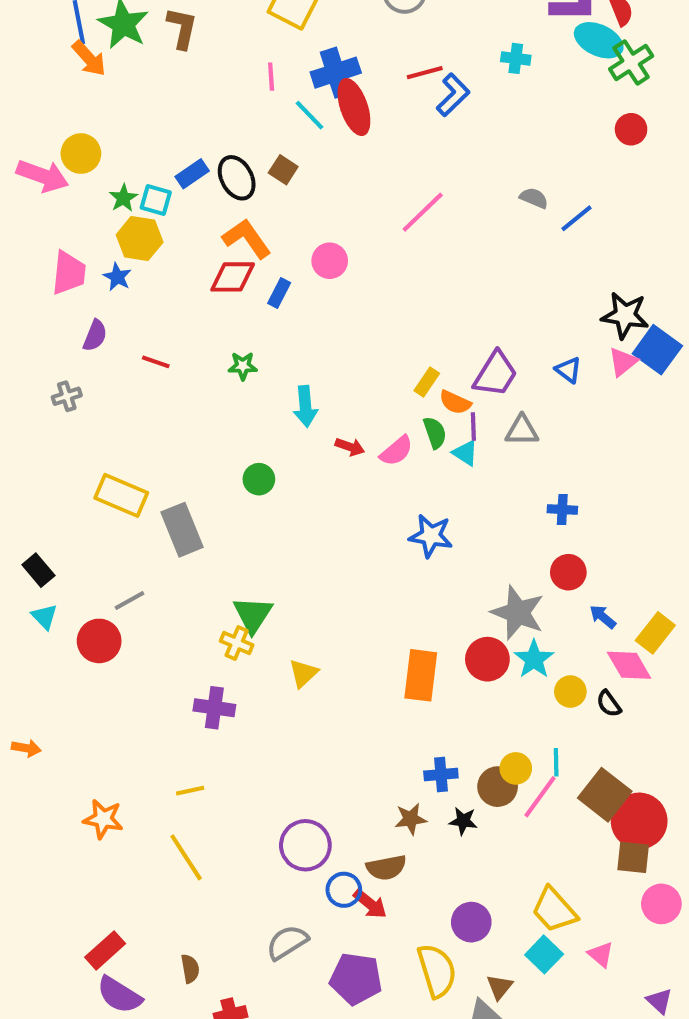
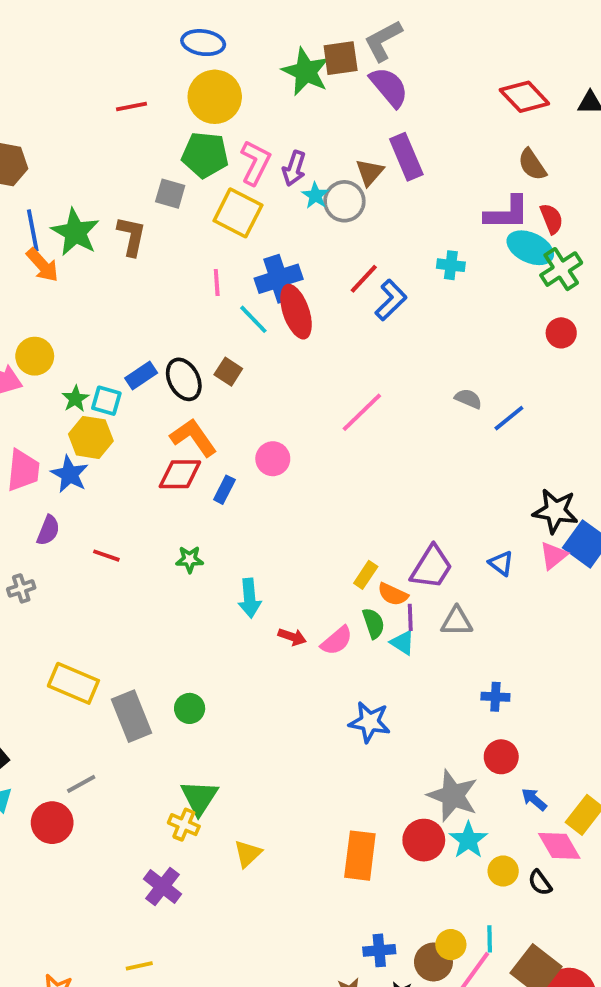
red line: (425, 73) -> (364, 279), turned -32
blue star: (117, 277) -> (70, 474), size x1.4
green circle: (259, 479) -> (190, 708), moved
purple cross: (214, 708) -> (162, 887), turned 30

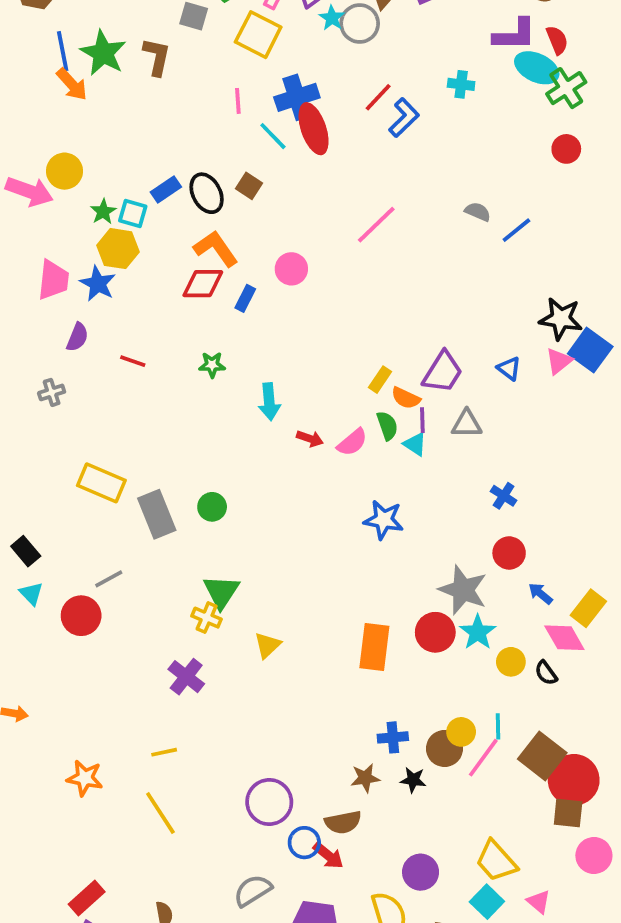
blue cross: (495, 697) -> (504, 496), turned 30

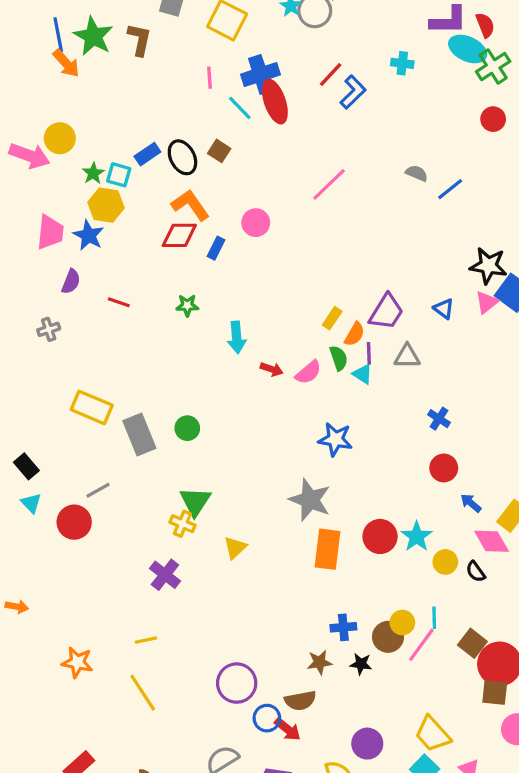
orange semicircle: (406, 398) -> (355, 334), turned -85
gray star: (463, 590) -> (310, 500), moved
brown square: (542, 756) -> (472, 643), size x0.7

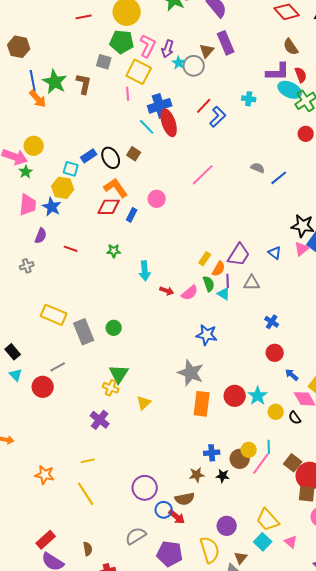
pink line: (210, 78) -> (128, 94), moved
green star: (93, 173) -> (26, 172), moved

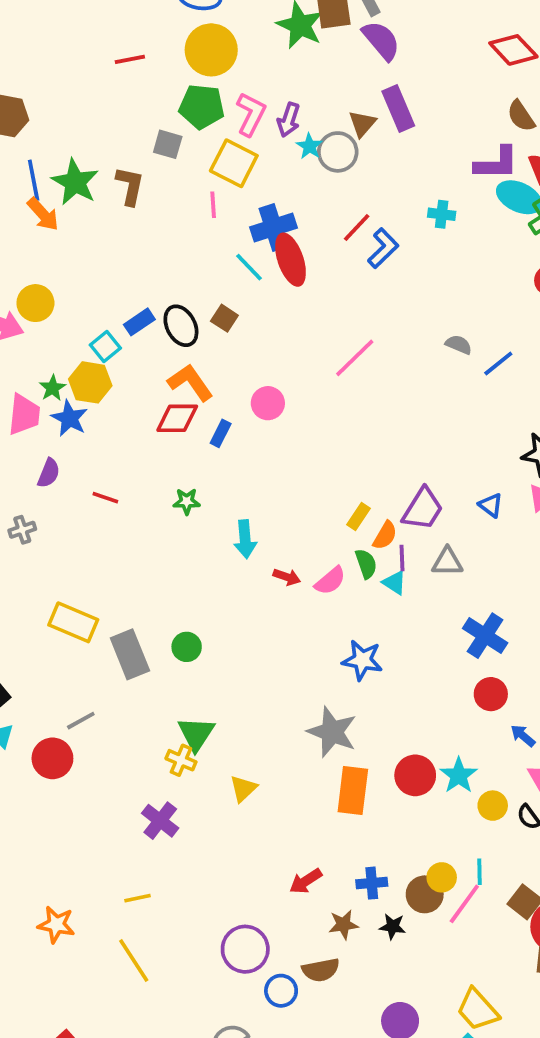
cyan square: (71, 169) -> (105, 346), turned 35
green star: (26, 172) -> (52, 388), moved
blue cross: (272, 322) -> (485, 636), size x1.6
red arrow: (177, 517) -> (306, 881), moved, turned 108

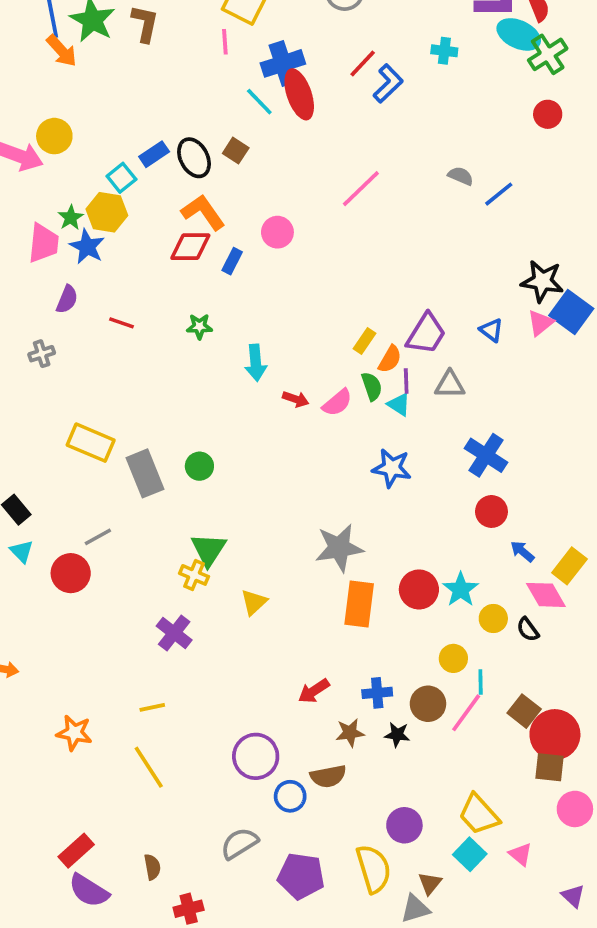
blue star: (362, 660) -> (392, 468), moved
gray star: (332, 732) -> (339, 548), turned -30
yellow circle: (442, 877) -> (453, 658), moved

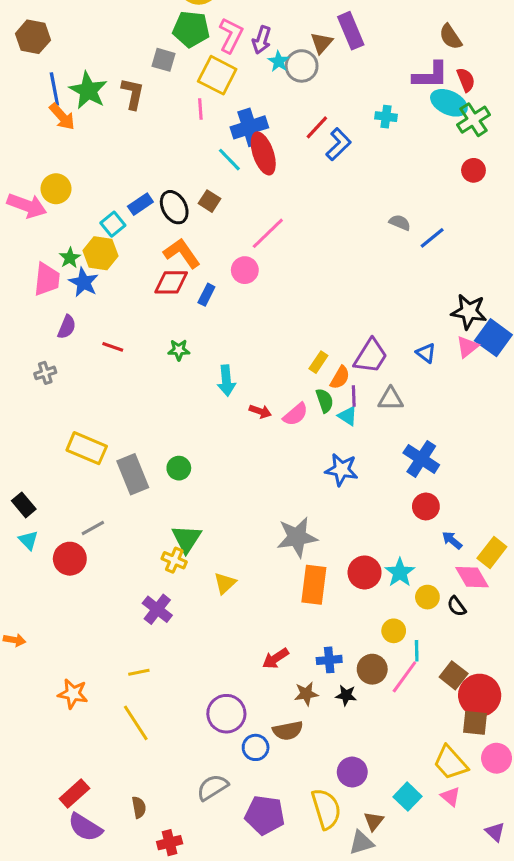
pink line: (361, 189) -> (268, 233), moved
yellow trapezoid: (479, 814) -> (450, 763), moved

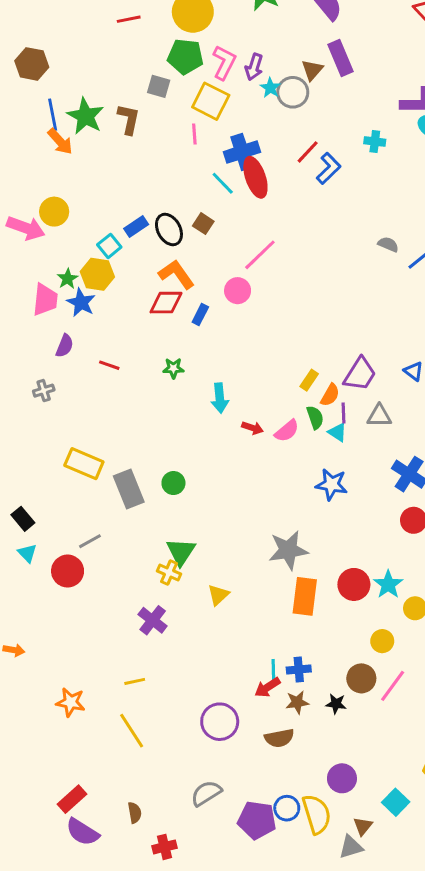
cyan line: (417, 651) -> (273, 669), moved
red arrow: (275, 658) -> (267, 687), moved
blue cross: (329, 660) -> (299, 669), moved
blue circle: (256, 747) -> (287, 808), moved

